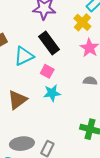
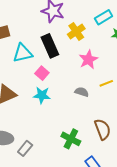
yellow cross: (82, 22) -> (76, 32), moved

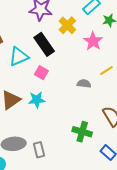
pink star: (88, 60) -> (93, 41), moved
cyan star: (42, 95) -> (37, 100), moved
gray rectangle: (25, 148) -> (39, 150), turned -42

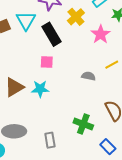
cyan triangle: (19, 57) -> (26, 21), moved, turned -40
pink square: (41, 73) -> (47, 62), turned -32
gray rectangle: (39, 150) -> (50, 140), moved

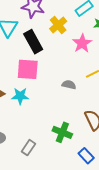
pink square: (47, 62) -> (28, 69), size x1.6
gray rectangle: (50, 140) -> (28, 148), turned 42

